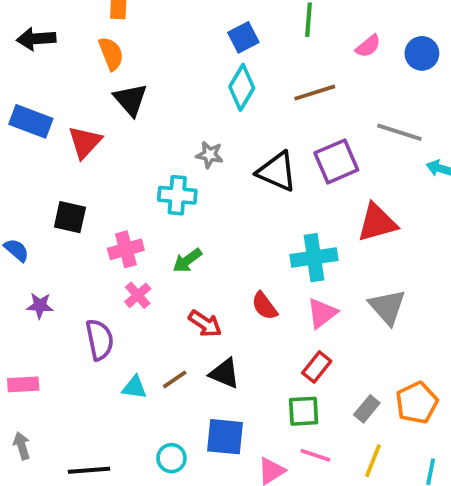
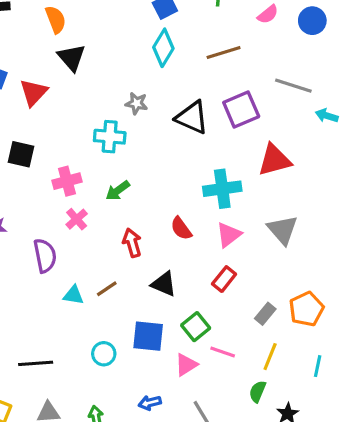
red arrow: (205, 324) -> (132, 243), turned -140
black triangle: (225, 373) -> (164, 284), moved
green square: (304, 411) -> (196, 327), moved, turned -36

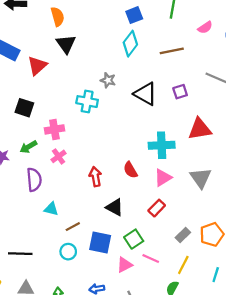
purple square: (241, 109) -> (180, 92), size x0.6
green arrow: (118, 191) -> (28, 147), moved
brown line: (107, 289) -> (73, 227), moved

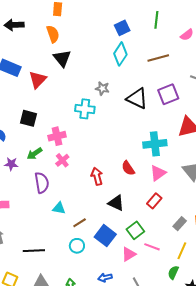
purple square: (180, 92) -> (168, 94), size x1.5
blue square: (100, 242) -> (105, 236), turned 30

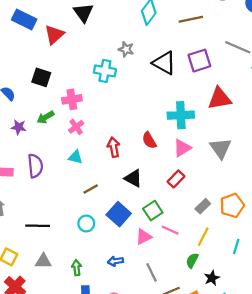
purple semicircle: (42, 183) -> (35, 166), moved
cyan triangle: (59, 208) -> (76, 157), moved
brown line: (80, 223) -> (91, 189), moved

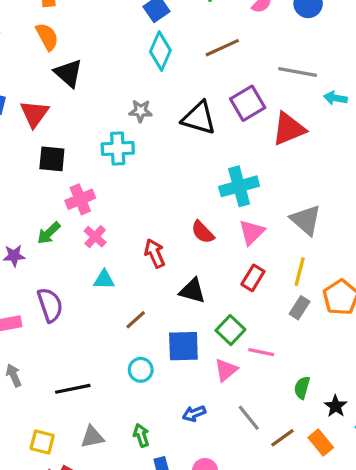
black square: (41, 77) -> (52, 159), moved
red triangle: (220, 98) -> (289, 129), moved
blue square: (119, 214) -> (183, 346), turned -30
yellow line: (203, 237) -> (300, 272), moved

